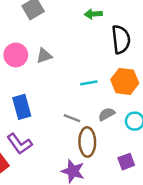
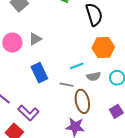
cyan line: (89, 83) -> (77, 66), moved
blue rectangle: (22, 107) -> (39, 73), moved
gray semicircle: (107, 114) -> (94, 76), turned -152

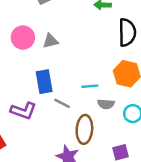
gray line: (67, 85) -> (62, 103), moved
purple L-shape: (28, 113) -> (23, 111), moved, turned -40

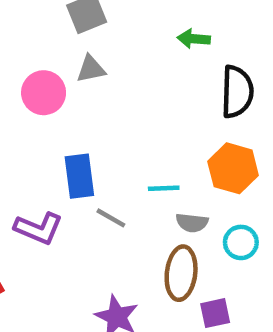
gray triangle: (50, 41) -> (91, 69), moved
brown ellipse: (84, 129) -> (181, 273), moved

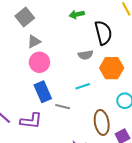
pink circle: (44, 93) -> (39, 62), moved
gray semicircle: (192, 223) -> (86, 55), moved

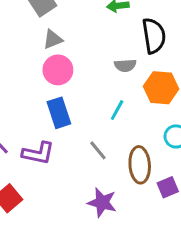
cyan line: (83, 86) -> (117, 110), turned -48
gray line: (63, 107) -> (98, 150), moved, turned 32

